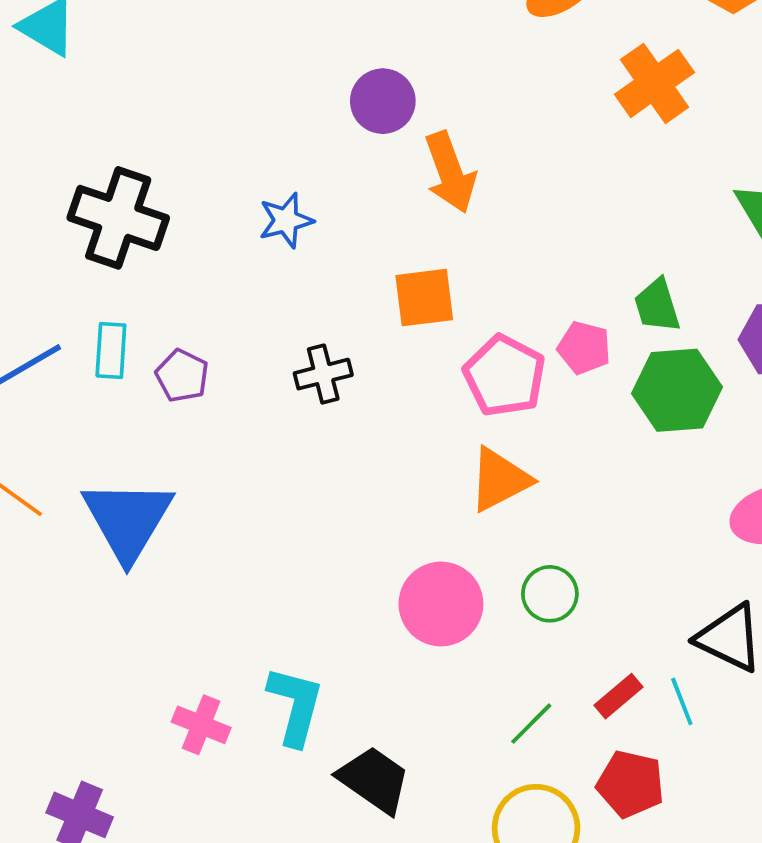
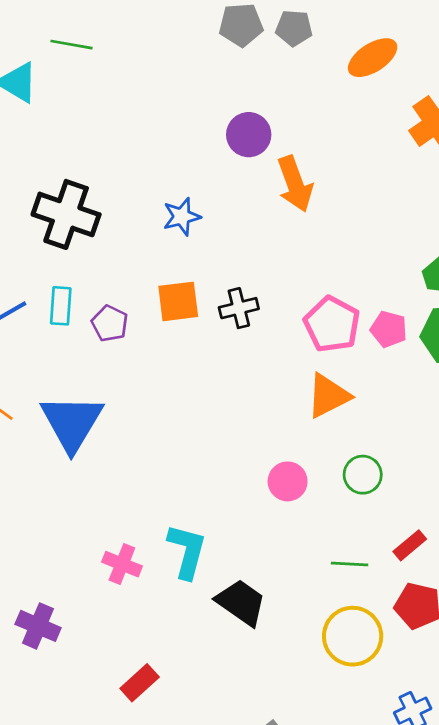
orange square: (424, 298) -> (178, 301), moved
pink pentagon: (584, 348) -> (389, 329), moved
black cross: (323, 374) -> (239, 308), moved
pink circle: (441, 604) -> (288, 481), size x0.7
green line: (531, 724) -> (350, 564), turned 48

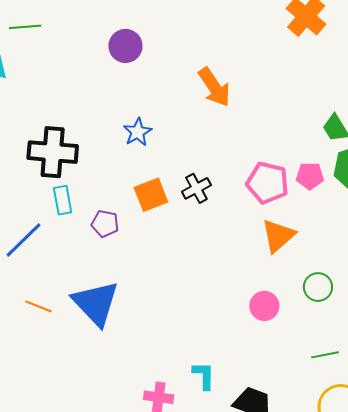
purple circle: (249, 135) -> (125, 46), moved
cyan rectangle: (61, 306) -> (63, 200), moved
cyan L-shape: (187, 551) -> (204, 376), size x0.7

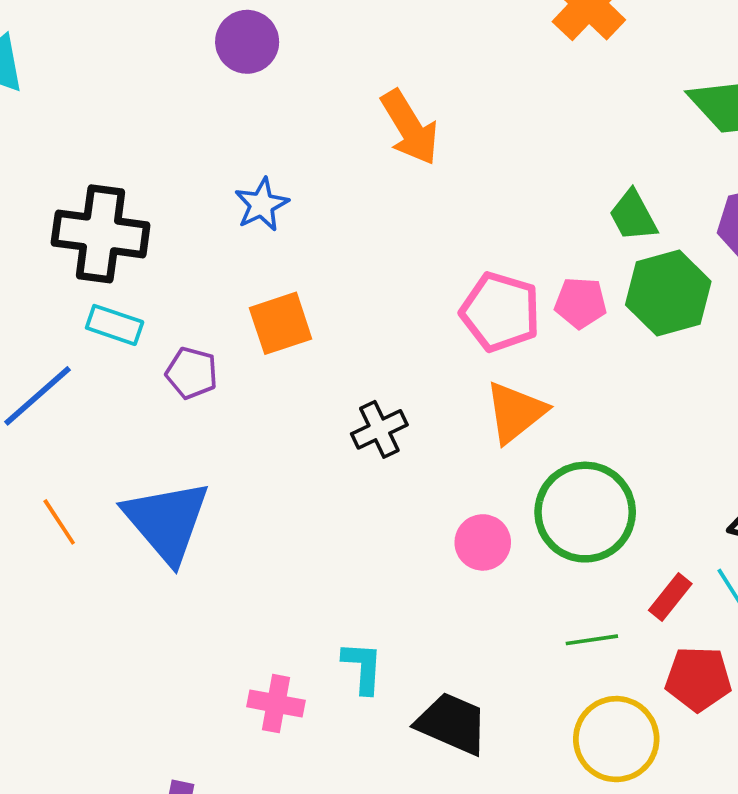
black cross: (196, 188) -> (379, 429), moved
cyan rectangle: (63, 200) -> (115, 325), turned -64
green circle: (318, 287) -> (585, 512), size x1.8
orange line: (38, 306) -> (59, 522), turned 32

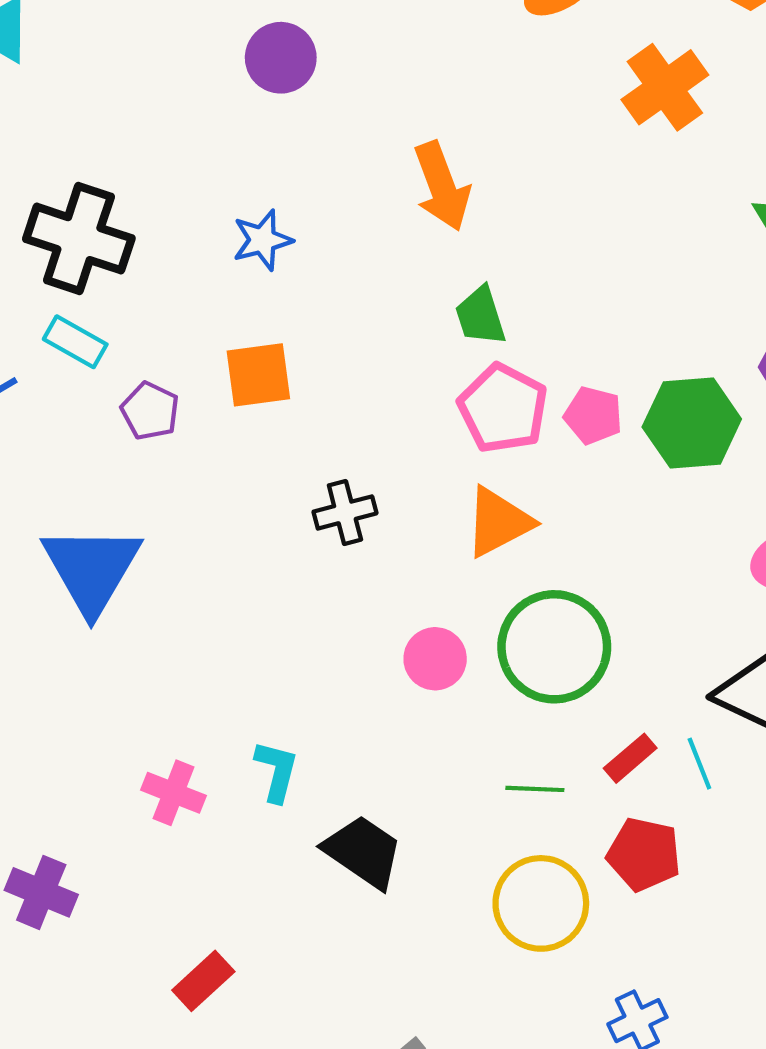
green trapezoid: (633, 216) -> (480, 316), moved

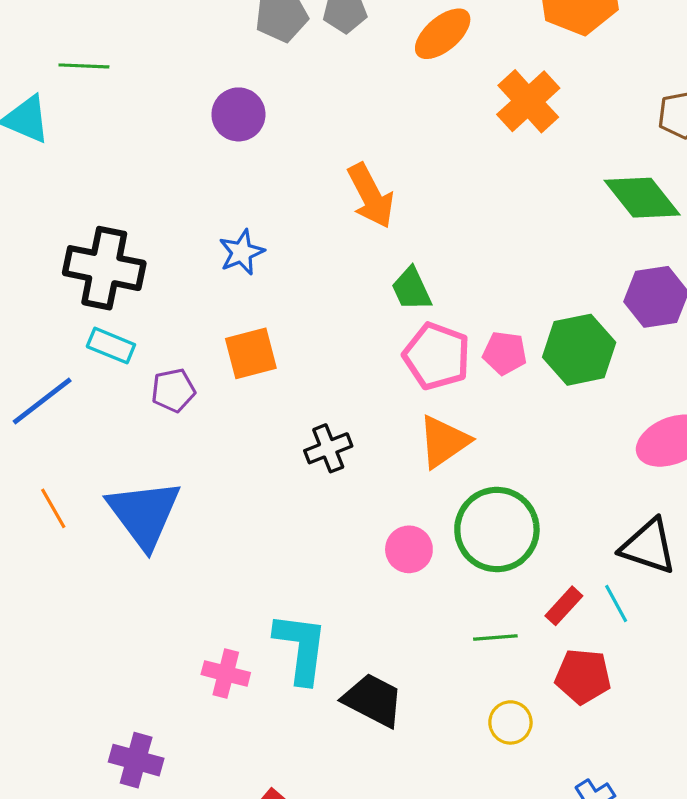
purple pentagon: (150, 411) -> (173, 390), turned -30
cyan L-shape: (277, 771) -> (301, 648), size x1.6
yellow circle: (541, 903) -> (510, 722), size x0.6

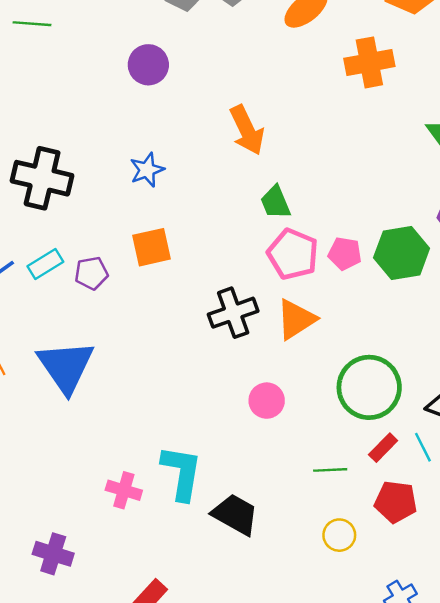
orange cross: (528, 101) -> (369, 62), turned 30
cyan rectangle: (111, 346) -> (45, 264), moved, turned -56
black cross: (328, 448) -> (233, 313), moved, size x1.4
green circle: (497, 530) -> (369, 387), moved

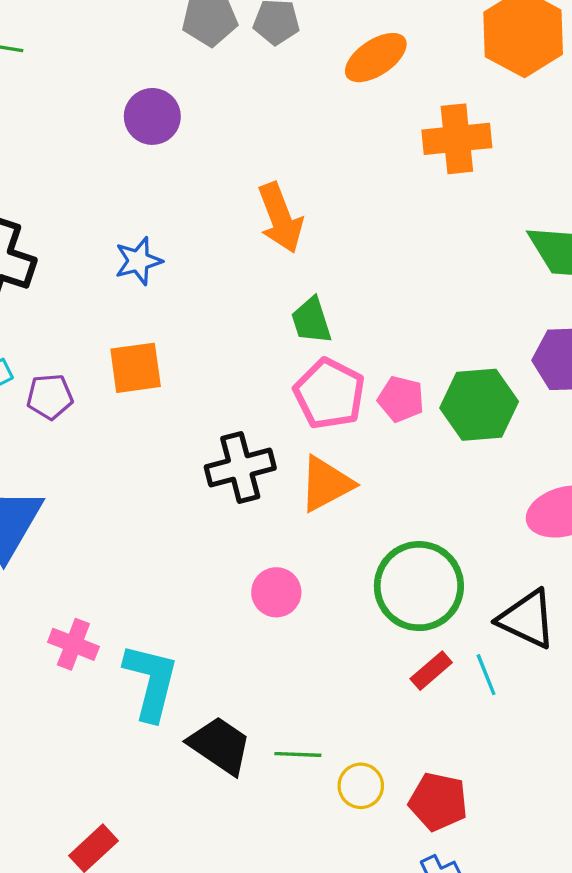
green line: (330, 470) -> (298, 754), moved
pink cross: (124, 490) -> (73, 644), moved
red pentagon: (396, 502) -> (438, 802), moved

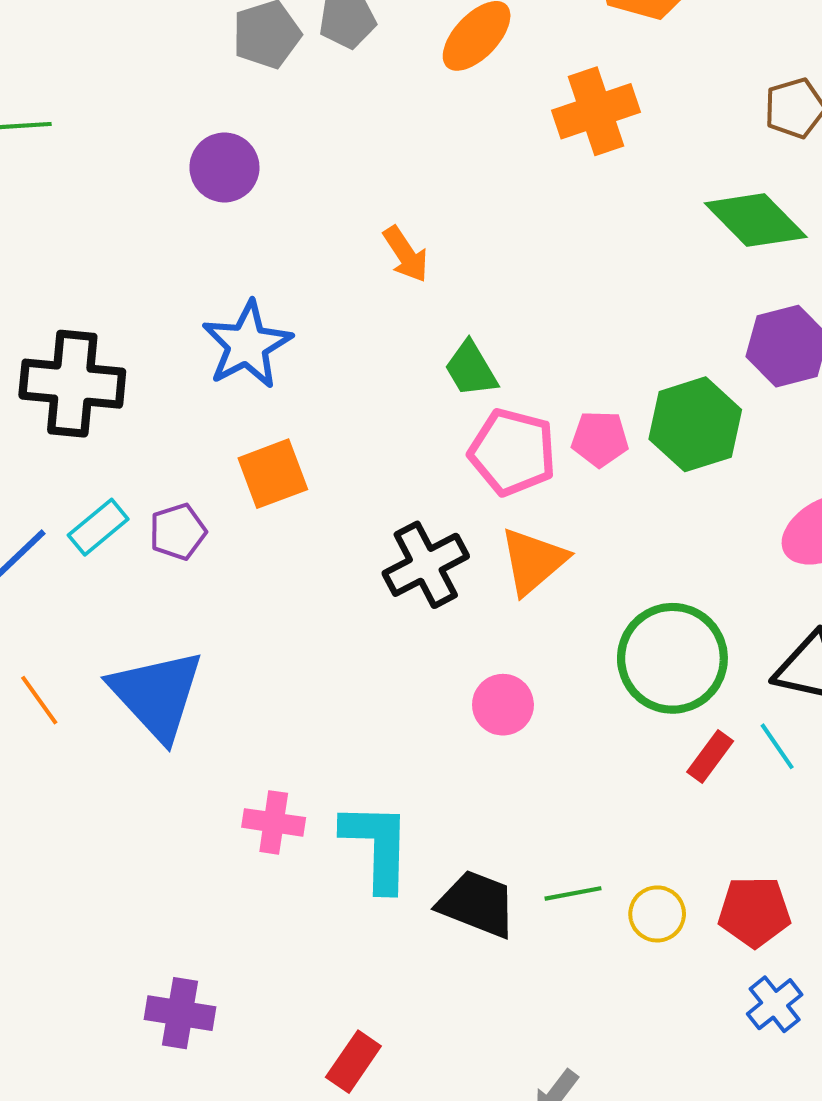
orange arrow: (280, 218) -> (406, 254), size x0.7
blue star: (138, 261) -> (247, 345), size x1.5

